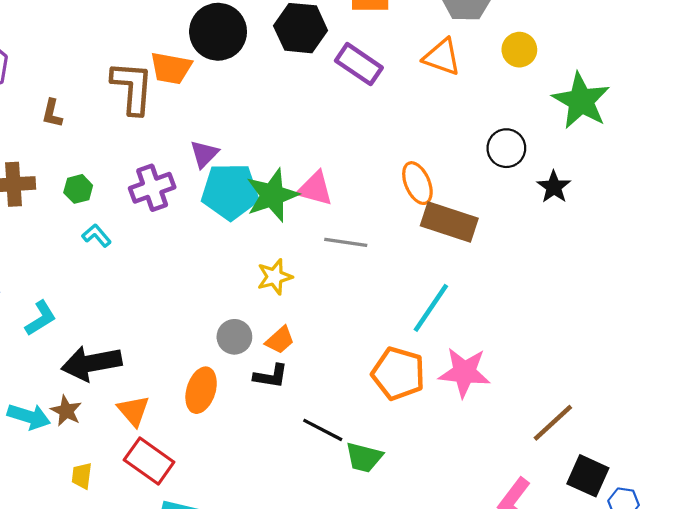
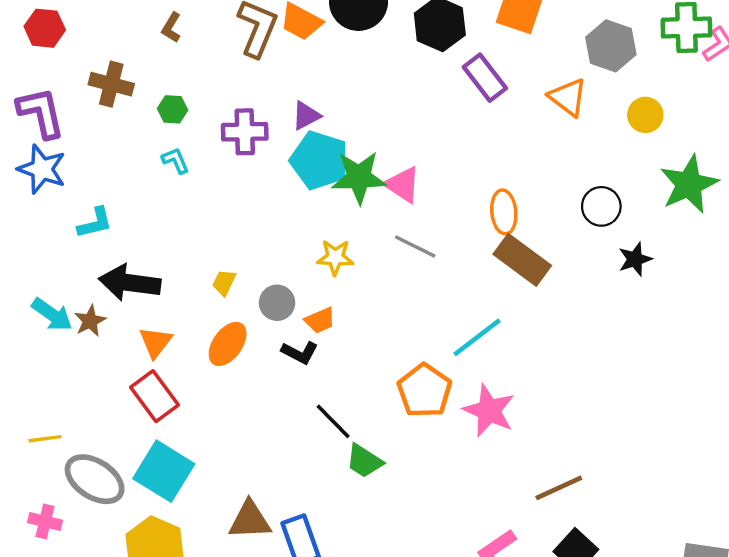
yellow trapezoid: (82, 476) -> (224, 282), moved

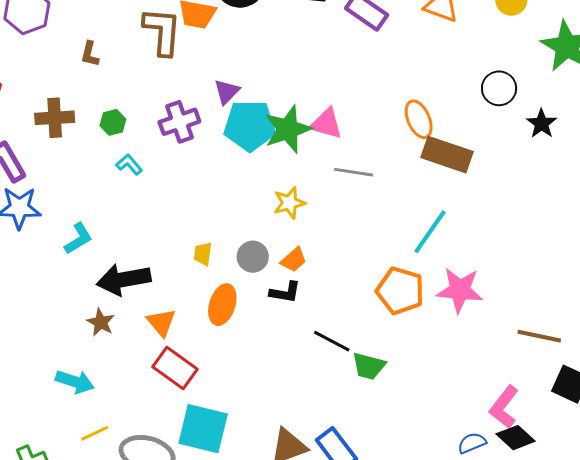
cyan arrow: (52, 315) -> (75, 382), moved
brown line: (559, 488) -> (539, 336), turned 54

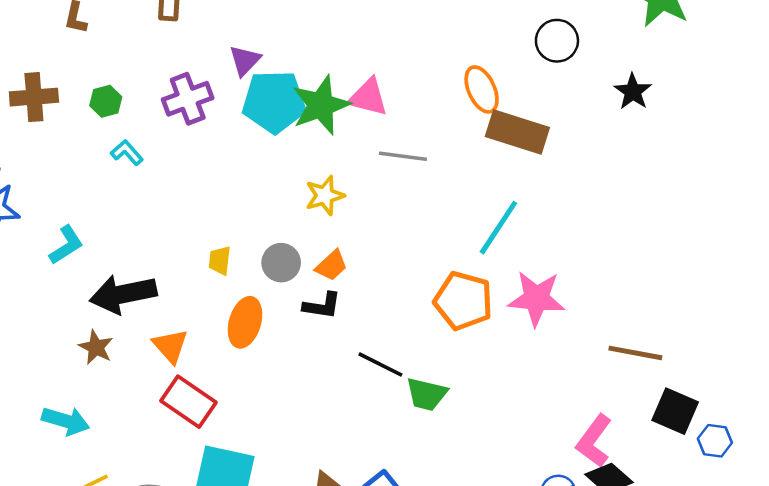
black circle: (499, 88) -> (557, 41), moved

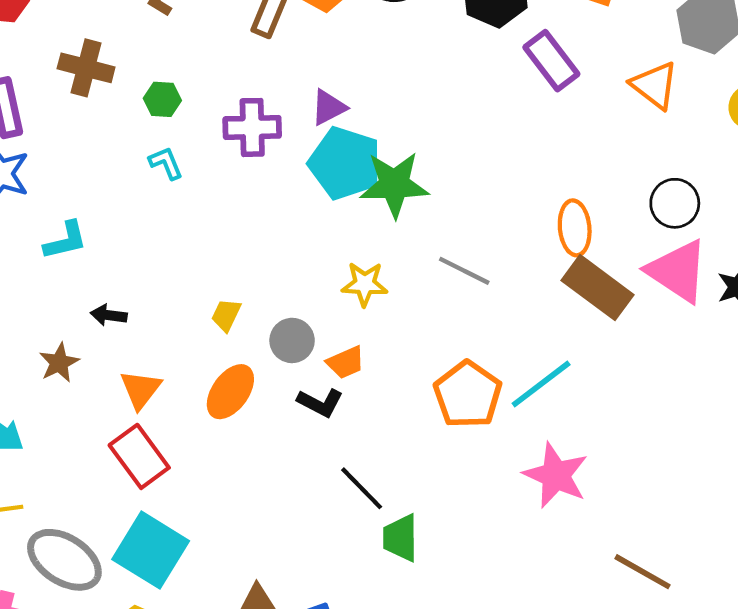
pink triangle: (368, 97) -> (678, 271), moved, size x1.4
black arrow: (123, 294) -> (109, 315), size x0.5
orange pentagon: (463, 301) -> (468, 395), moved
green trapezoid: (427, 394) -> (400, 538), turned 57

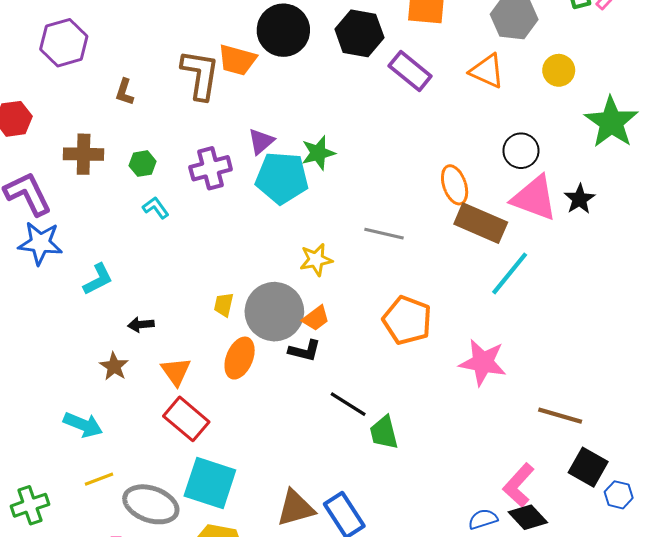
green star: (394, 184) -> (318, 153), moved, size x0.7
gray circle: (292, 340) -> (274, 312), size x1.8
cyan line: (541, 384) -> (510, 273), moved

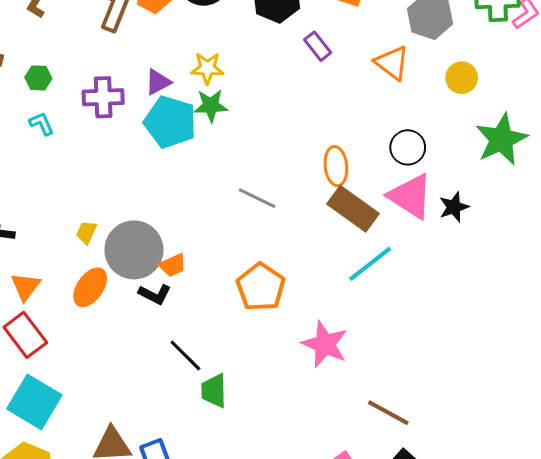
purple rectangle: (410, 71) -> (318, 46), size x0.7
yellow star: (316, 260) -> (207, 68), moved

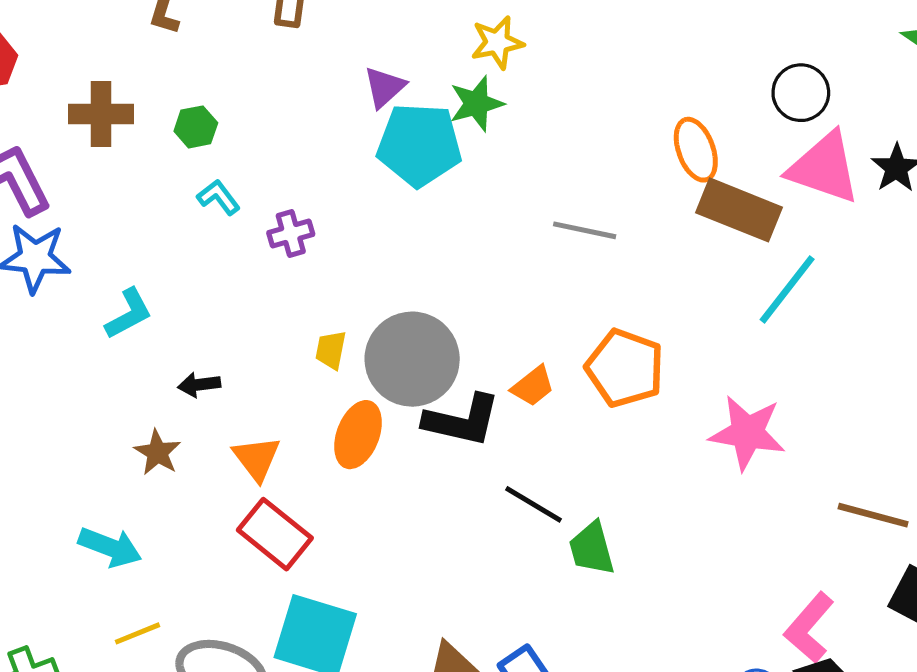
yellow star: (207, 68) -> (497, 43), moved
purple cross: (103, 97) -> (291, 234), moved, size x0.7
orange trapezoid: (173, 265) -> (533, 386), moved
black L-shape: (155, 294) -> (462, 420), size x1.5

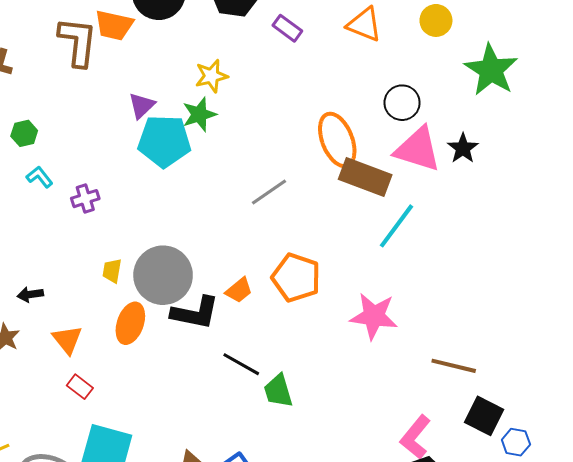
orange ellipse: (696, 150) -> (337, 140), size x1.4
gray line: (585, 230) -> (269, 192), turned -45
red rectangle: (275, 534) -> (80, 387), size x0.6

